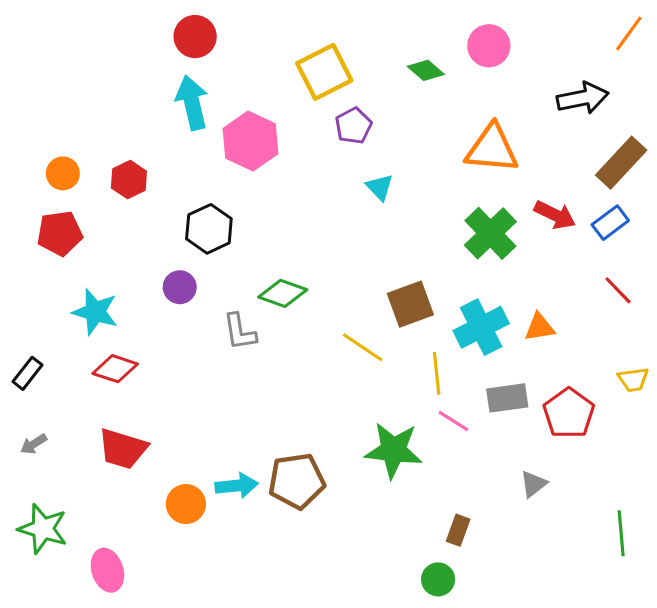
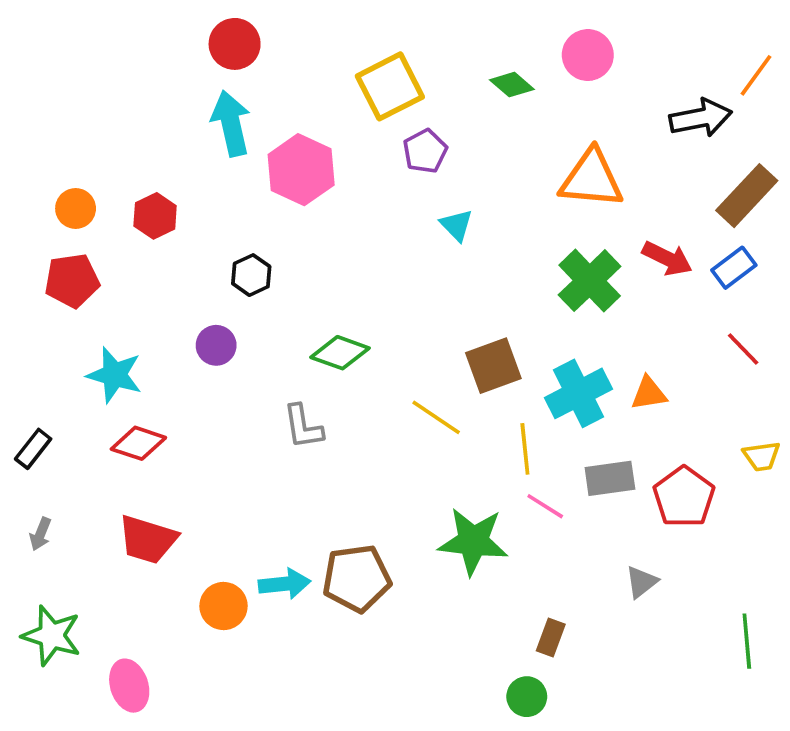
orange line: (629, 33) -> (756, 75), moved
black hexagon: (209, 229) -> (251, 275), size x0.7
gray L-shape: (240, 332) -> (303, 427), moved
gray arrow: (34, 444) -> (40, 534), turned -36

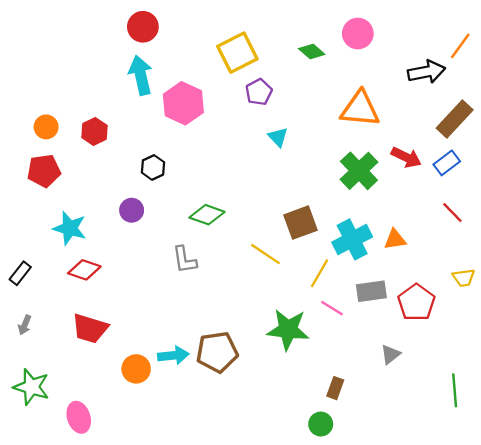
yellow line: (525, 449) -> (320, 273), turned 36

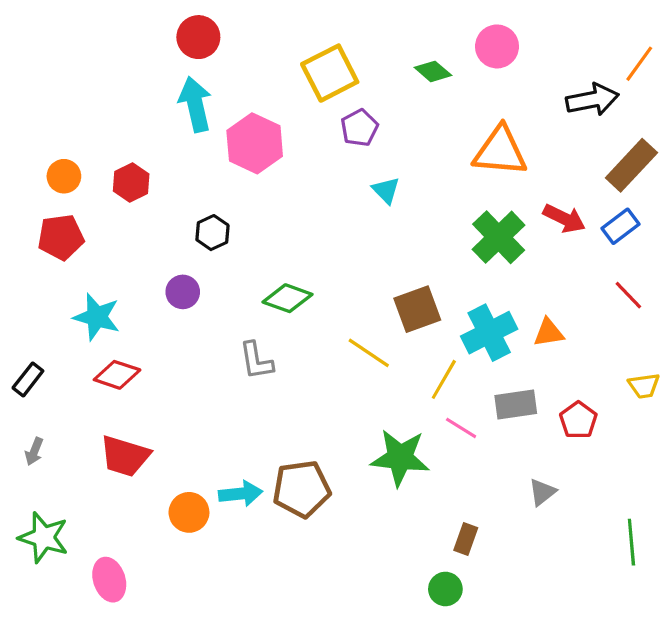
red pentagon: (416, 303) -> (578, 420), size x0.7

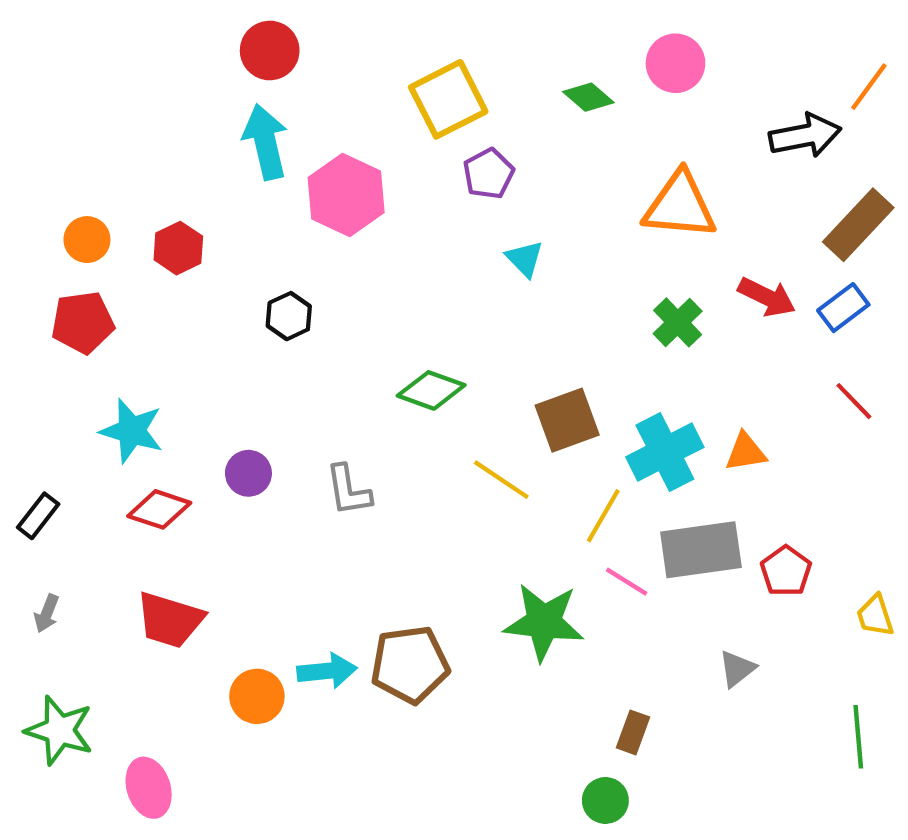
green cross: (499, 237) -> (678, 322), size x0.7
purple circle: (183, 292) -> (248, 473), moved
green diamond: (287, 298) -> (431, 390), moved
yellow trapezoid: (644, 386) -> (875, 616), moved, turned 80
gray rectangle: (516, 404) -> (701, 550), size x1.4

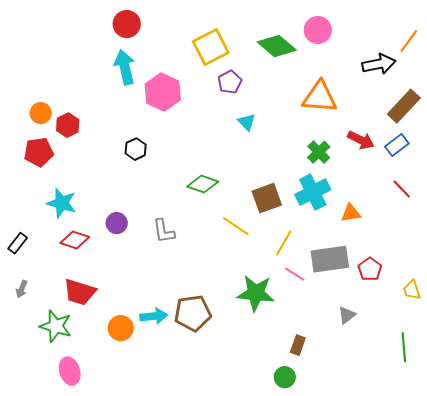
green diamond: (588, 97) -> (277, 46), size x1.6
red hexagon: (178, 248) -> (68, 125), moved
cyan cross: (665, 452) -> (313, 192), moved
green star: (59, 730) -> (56, 326), moved

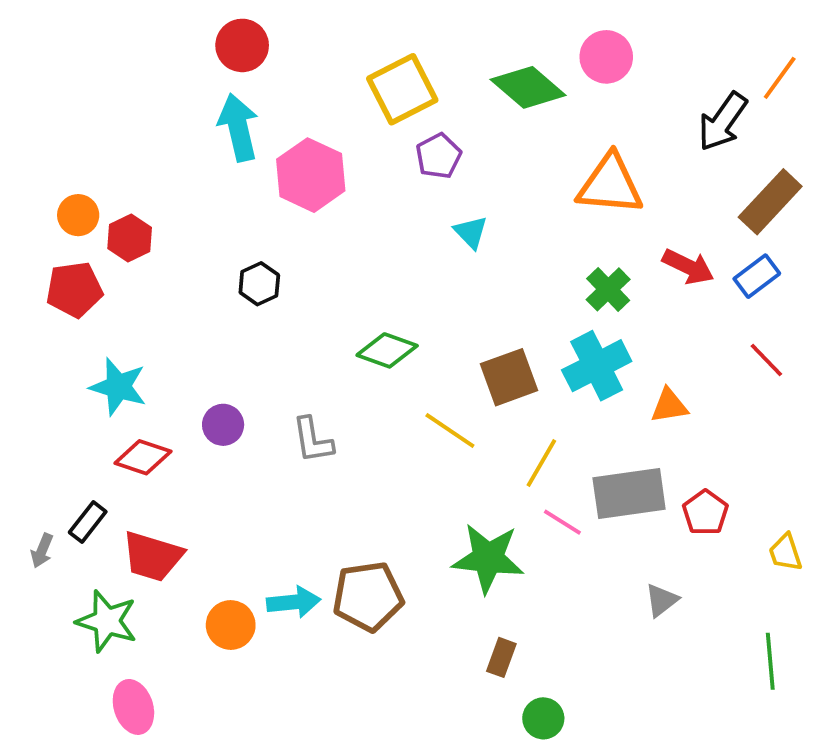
black arrow: (379, 64) -> (723, 122), turned 136
black rectangle: (18, 243) -> (88, 522), moved
brown rectangle: (298, 345) -> (501, 657), moved

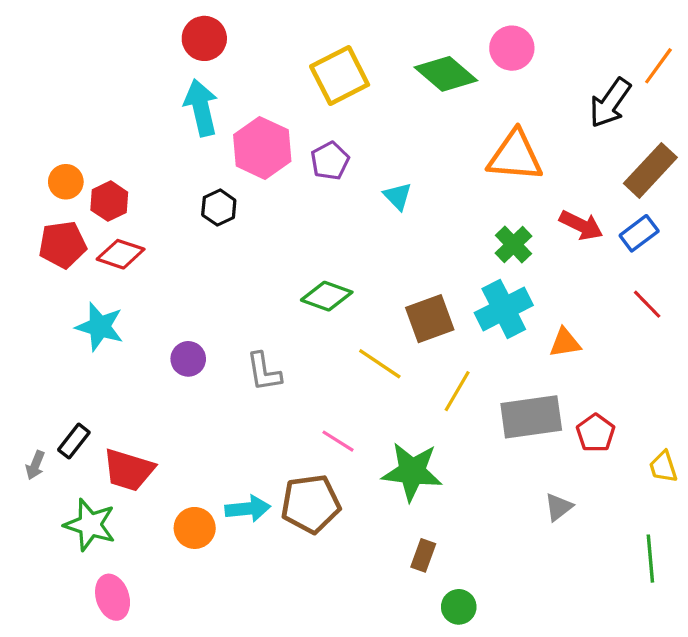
purple pentagon: (438, 156) -> (330, 161), moved
black hexagon: (259, 284) -> (219, 208), moved
red diamond: (143, 457) -> (121, 254), moved
pink line: (562, 522) -> (338, 441), moved

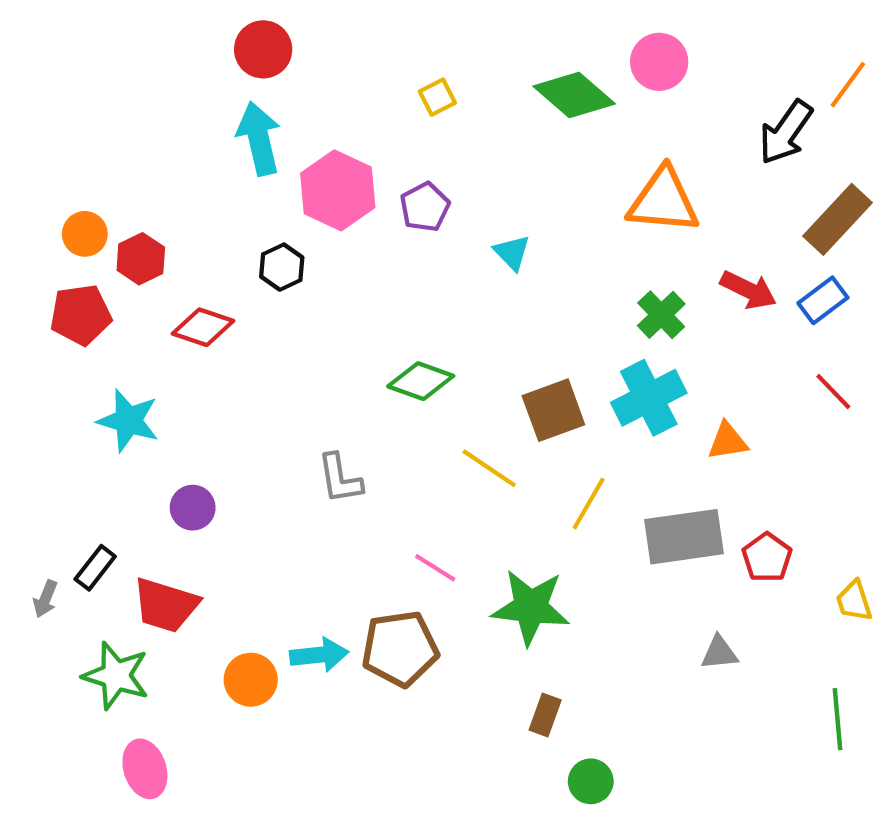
yellow square: (340, 75) -> (437, 97), size x0.5
red diamond: (121, 254) -> (203, 327), moved
purple circle: (188, 359) -> (193, 508), moved
gray triangle: (559, 507) -> (719, 653), turned 32

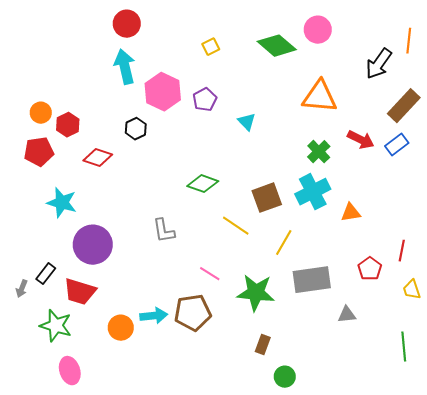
orange line: (848, 85) -> (409, 41), turned -30
red line: (833, 392) -> (402, 251), moved, turned 55
purple circle: (193, 508) -> (93, 245), size x1.8
gray rectangle: (684, 537) -> (312, 280), moved

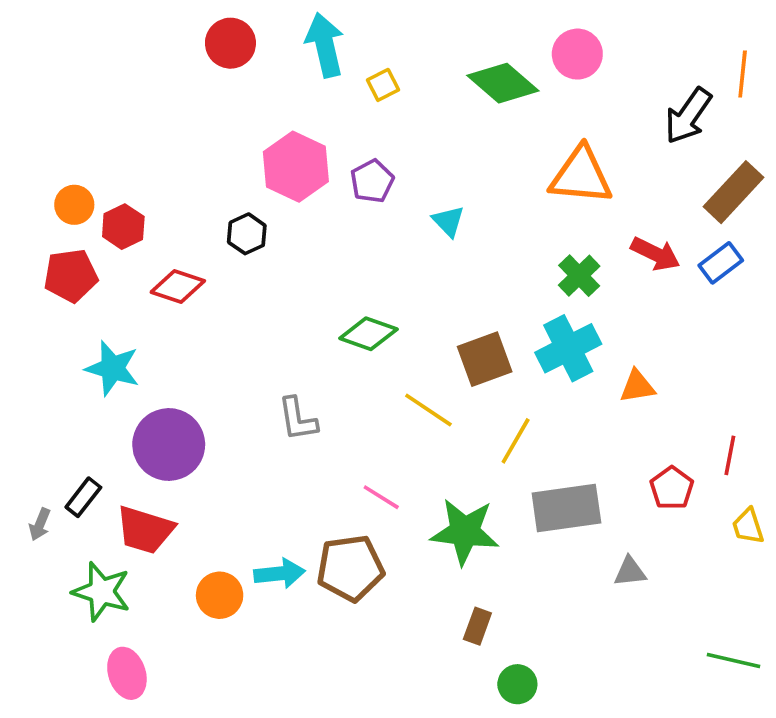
cyan arrow: (125, 67) -> (325, 45), moved
green line: (404, 347) -> (733, 661), moved, turned -72

